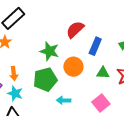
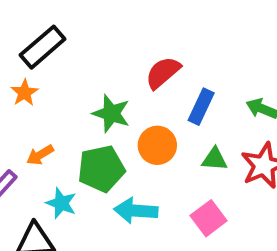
orange arrow: (14, 74) -> (40, 155), turned 64
cyan star: (15, 93) -> (61, 203), moved
cyan arrow: (64, 100) -> (136, 211), size x1.5

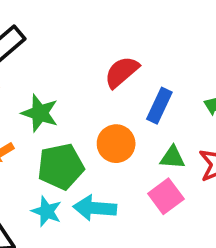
green star: (111, 113) -> (40, 113), moved
cyan star: (61, 203) -> (47, 211), moved
pink square: (209, 218) -> (166, 196), moved

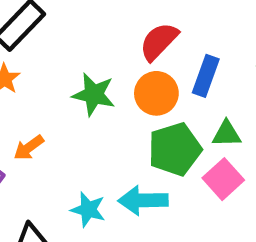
green star: (40, 113) -> (94, 95), moved
orange circle: (116, 144) -> (156, 93), moved
green pentagon: (61, 167) -> (175, 149), moved

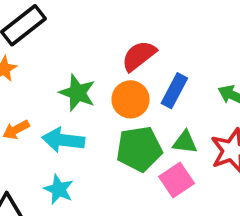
cyan arrow: (143, 200) -> (63, 140), moved

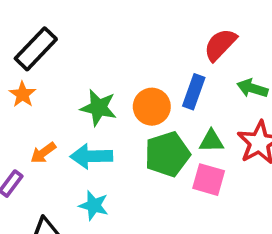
red semicircle: (139, 56) -> (220, 45), moved
pink square: (177, 180) -> (209, 180), turned -32

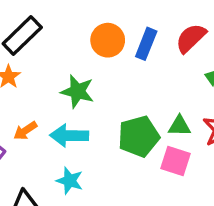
blue rectangle: (194, 92) -> (146, 44), moved
orange circle: (152, 107) -> (108, 40), moved

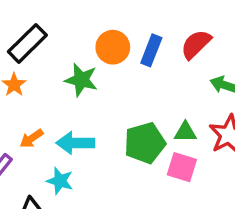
green star: (77, 91) -> (81, 80), moved
cyan star: (70, 181) -> (60, 181), moved

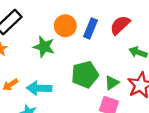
green triangle: (185, 132) -> (112, 83), turned -35
green pentagon: (145, 143) -> (85, 75), moved

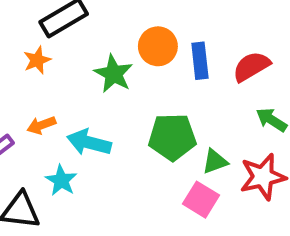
blue rectangle: (91, 28) -> (200, 61), turned -42

